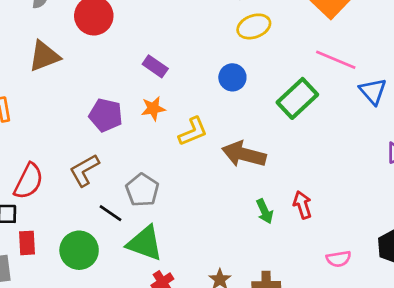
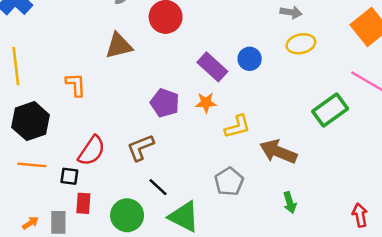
purple rectangle: (155, 66) -> (212, 67), size x1.4
blue circle: (232, 77) -> (250, 59), moved
gray pentagon: (142, 190) -> (229, 181), moved
red arrow: (302, 205) -> (360, 215), moved

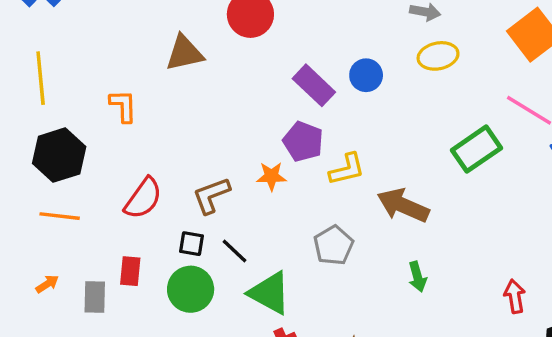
purple pentagon: (165, 103) -> (303, 141), moved
orange star: (206, 103) -> (271, 176), moved
black square: (69, 176) -> (191, 244), moved
orange arrow: (30, 223) -> (47, 284), moved

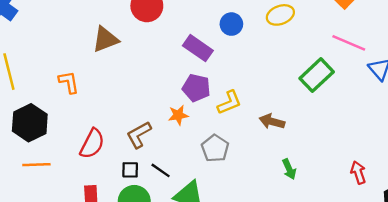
blue circle: (366, 75) -> (231, 24), moved
brown arrow: (403, 205) -> (272, 122), size x0.7
gray pentagon: (333, 245) -> (215, 148), moved

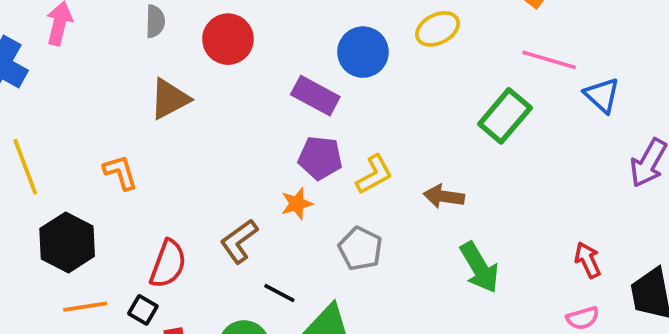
blue circle: (231, 24) -> (363, 52), size x1.4
green arrow: (289, 169) -> (479, 267), size x1.6
black square: (130, 170) -> (143, 310), moved, turned 36

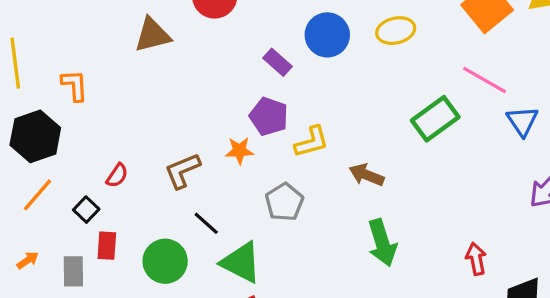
purple rectangle: (315, 96) -> (278, 62), size x0.7
orange L-shape: (120, 172) -> (75, 85), moved
red semicircle: (168, 264) -> (117, 175), size x0.6
orange line: (85, 307) -> (37, 195), turned -54

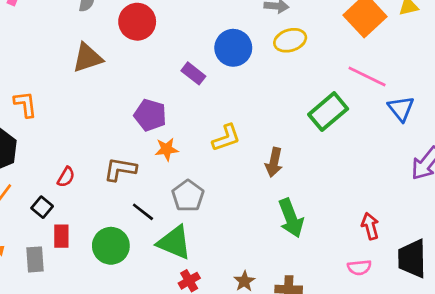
purple pentagon: (269, 116) -> (150, 115), moved
brown L-shape: (182, 171) -> (120, 169), turned 36
brown arrow: (366, 175) -> (274, 162), turned -96
gray pentagon: (284, 202) -> (188, 196), moved

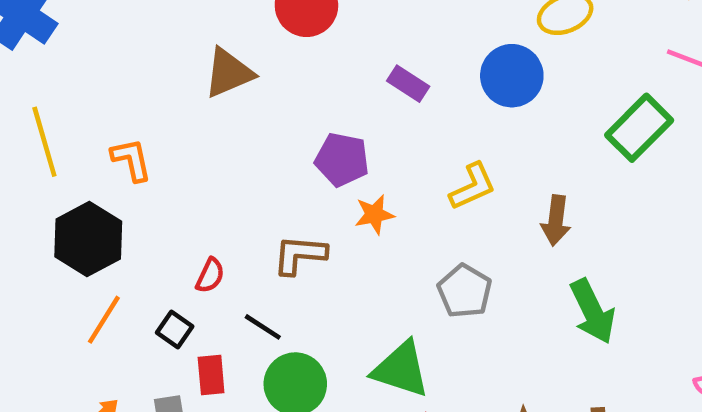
blue circle: (233, 48) -> (512, 76), moved
gray pentagon: (188, 196) -> (465, 291), moved
black line: (143, 212) -> (263, 327), moved

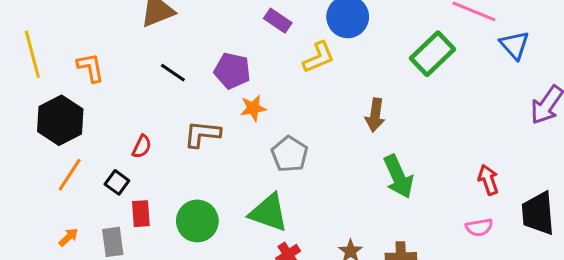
yellow L-shape: (473, 187) -> (319, 57), moved
gray pentagon: (465, 291) -> (290, 154), moved
black line: (263, 327) -> (173, 73), moved

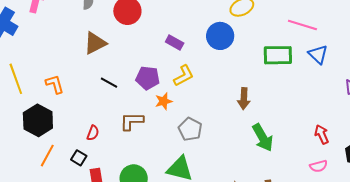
blue triangle: (515, 45) -> (318, 54), moved
green rectangle: (433, 54) -> (278, 55), turned 48
yellow L-shape: (319, 57) -> (184, 76), moved

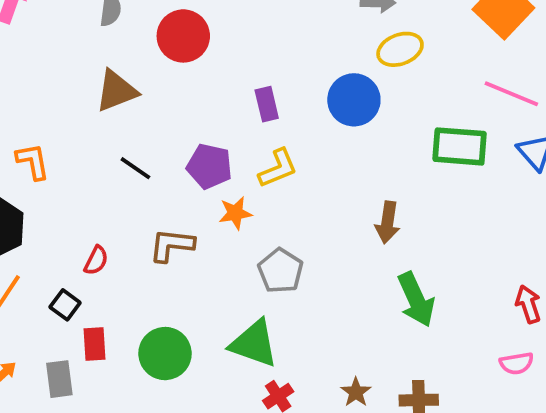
purple rectangle: (175, 42) -> (267, 104), turned 42

